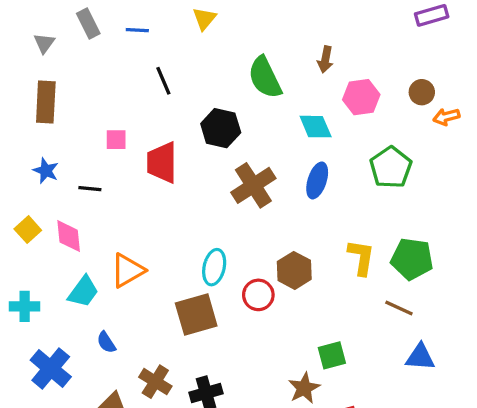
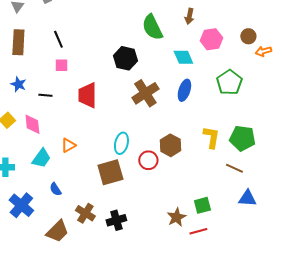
black line: (163, 81) -> (58, 39), moved
red trapezoid: (162, 162) -> (87, 95), moved
orange triangle: (128, 270) -> (68, 145), size x0.7
green square: (332, 355) -> (202, 205), moved

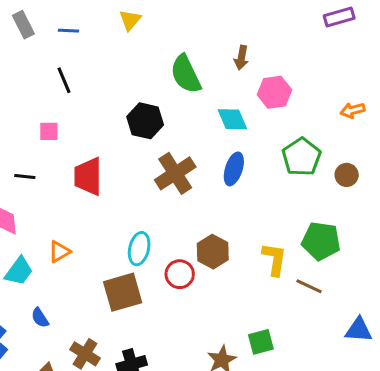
brown circle: (248, 36) -> (347, 175), moved
black line: (58, 39) -> (64, 80), moved
yellow L-shape: (211, 137) -> (274, 259), moved
blue triangle: (247, 198) -> (359, 330), moved

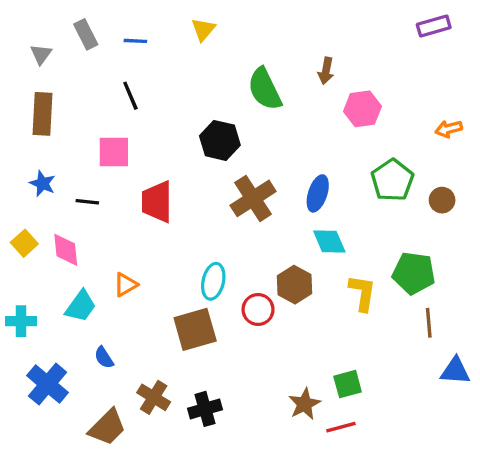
cyan diamond: (232, 119) -> (329, 242), moved
pink square: (49, 131) -> (114, 152), size x1.5
brown line: (309, 286) -> (429, 323), moved, turned 60

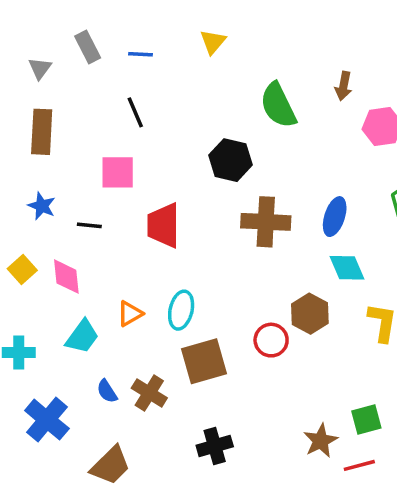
brown cross: (253, 198) -> (266, 222), turned 36
cyan ellipse: (213, 281) -> (181, 310), moved
brown cross: (154, 397) -> (149, 393), moved

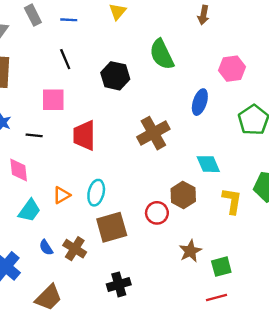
brown arrow: (343, 86) -> (203, 15), moved
black hexagon: (231, 160) -> (115, 76), moved
blue ellipse: (335, 217) -> (200, 102), moved
brown cross: (266, 222) -> (153, 133), turned -32
brown star: (321, 441) -> (190, 251), moved

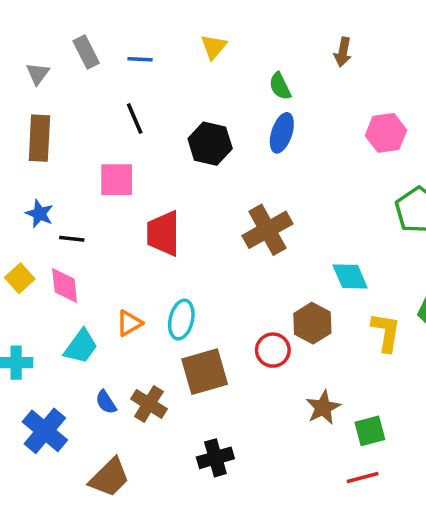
green semicircle: (162, 54) -> (280, 86), moved, size x0.6
blue ellipse: (200, 102) -> (282, 133), moved
black line: (34, 135) -> (72, 239), moved

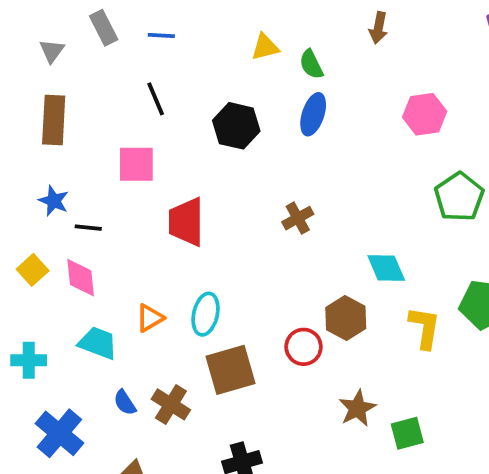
yellow triangle: (214, 47) -> (265, 47), moved, turned 36
brown cross: (267, 230) -> (298, 218), size x0.6
cyan trapezoid: (81, 346) -> (98, 343), turned -105

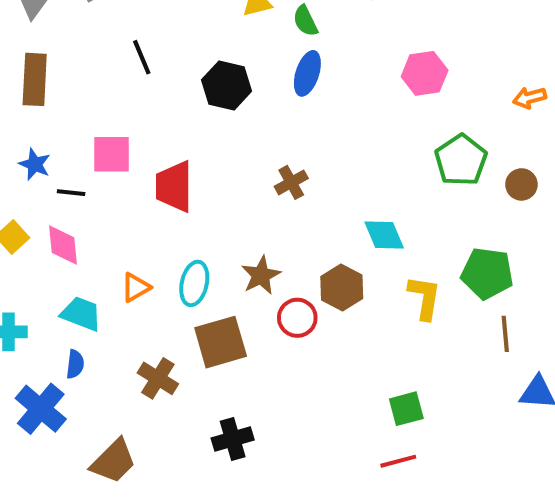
pink square: (136, 164) -> (111, 154), moved
blue semicircle: (125, 403) -> (75, 364), moved, turned -140
brown star: (357, 408) -> (261, 275), moved

